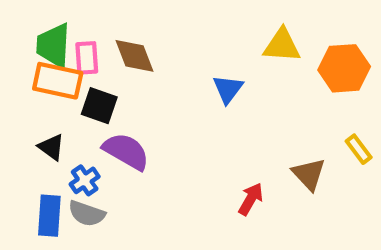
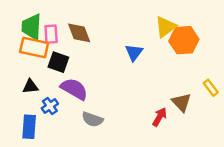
yellow triangle: (282, 45) -> (166, 27), turned -40
orange hexagon: (344, 68) -> (184, 40), moved
black triangle: (51, 147) -> (30, 87), turned -42
red arrow: (251, 199) -> (160, 117), moved
gray semicircle: (87, 214) -> (93, 119), moved

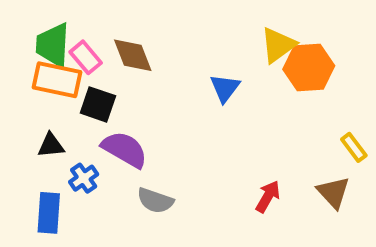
pink rectangle: (51, 34) -> (86, 57), turned -36
brown triangle: (181, 102) -> (333, 192), moved

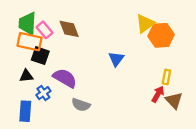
blue triangle: (225, 88) -> (116, 59), moved
black square: (98, 104) -> (40, 56), moved
yellow rectangle: (354, 147) -> (166, 77), moved, turned 48
red arrow: (268, 197) -> (158, 94), moved

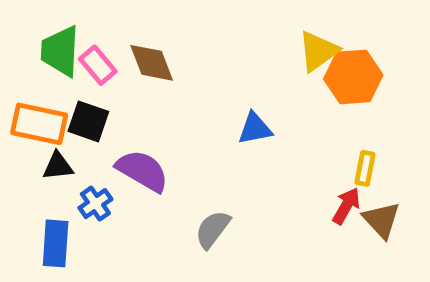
orange rectangle: (30, 42) -> (39, 124), moved
blue triangle: (116, 59) -> (255, 129), turned 42
gray semicircle: (81, 105) -> (213, 229), moved, turned 108

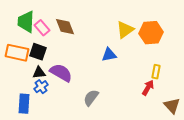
yellow triangle: (318, 51) -> (125, 30), moved
black triangle: (58, 166) -> (39, 73), moved
brown triangle: (381, 220) -> (172, 106), moved

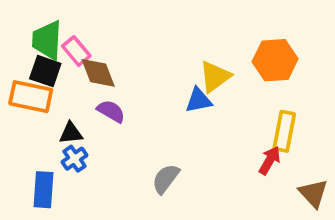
brown diamond: (65, 27) -> (98, 73), moved
yellow triangle: (125, 30) -> (215, 77), moved
black square: (38, 52) -> (45, 71), moved
yellow rectangle: (156, 72) -> (284, 131), size x1.5
purple semicircle: (61, 73) -> (111, 111), moved, size x0.7

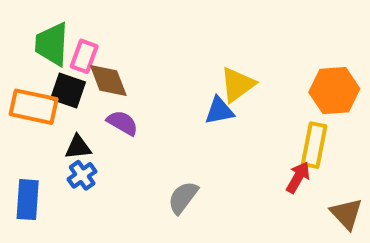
pink rectangle: (76, 51) -> (84, 56), turned 60
orange hexagon: (275, 60) -> (334, 91), moved
black square: (45, 71) -> (68, 91), moved
blue rectangle: (43, 190) -> (28, 200), moved

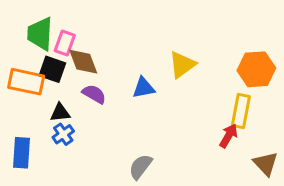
blue triangle: (219, 111) -> (144, 88), moved
gray semicircle: (183, 198) -> (140, 167), moved

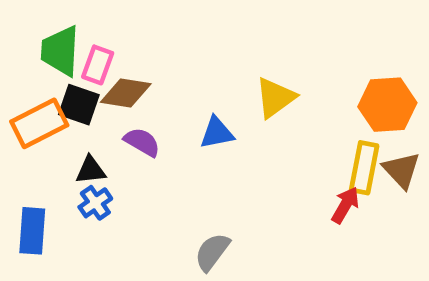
brown diamond: (83, 62) -> (126, 93), turned -60
orange rectangle: (26, 82) -> (39, 123), turned -39
brown triangle: (266, 164) -> (401, 170), moved

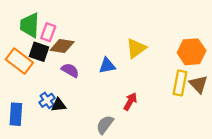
orange rectangle: (39, 123) -> (19, 61), turned 64
black triangle: (91, 170) -> (59, 105), moved
red arrow: (345, 205) -> (130, 101), moved

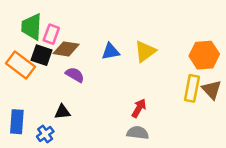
blue triangle: (107, 66) -> (111, 51), moved
blue cross: (47, 100) -> (45, 134), moved
gray semicircle: (105, 125) -> (138, 133), moved, turned 60

